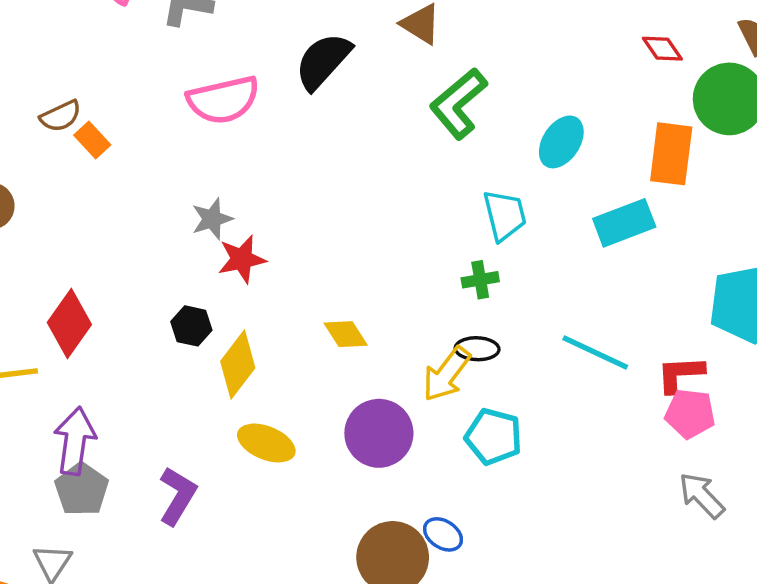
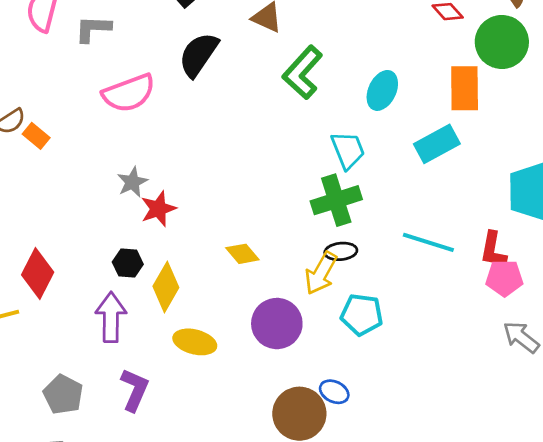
green cross: (480, 280) -> (336, 200), size x1.8
red L-shape: (680, 374) -> (493, 250), turned -69
purple arrow: (75, 441) -> (111, 317), moved

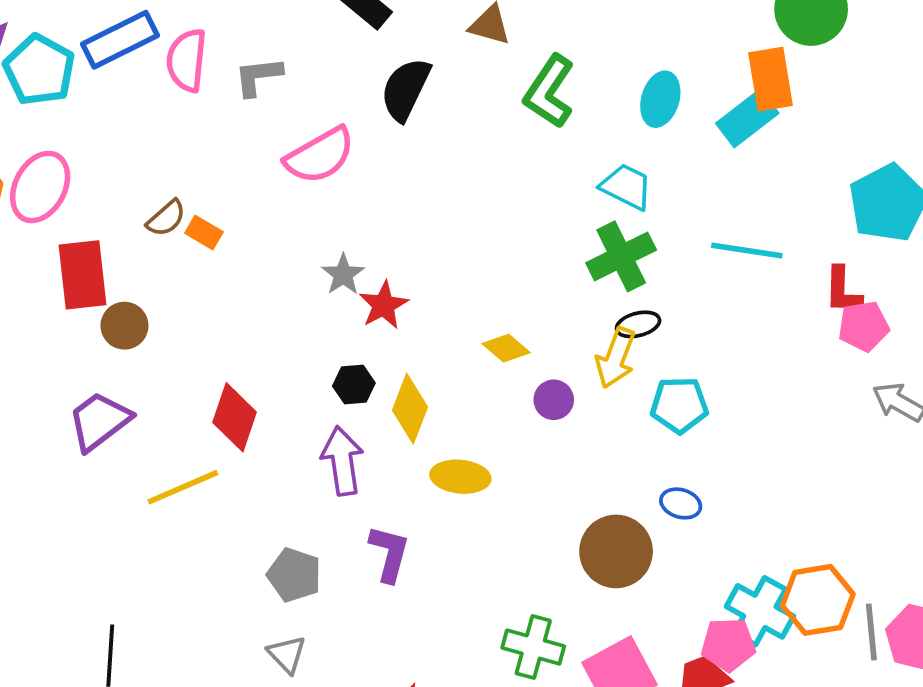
cyan rectangle: (437, 144) -> (747, 118), moved
cyan trapezoid: (348, 150) -> (626, 187), turned -33
cyan line: (428, 242) -> (747, 251), moved
purple circle: (277, 324) -> (554, 400), moved, size x0.6
blue ellipse: (334, 392) -> (681, 503), moved

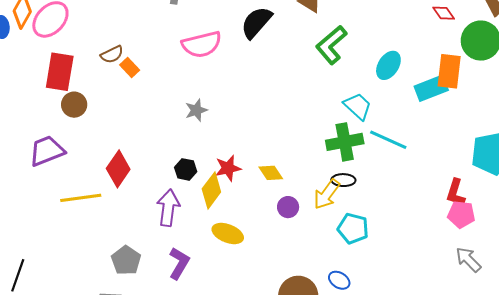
cyan line: (747, 251) -> (388, 140), moved
red star: (384, 305) -> (228, 168), moved

